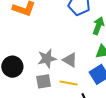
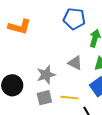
gray triangle: (70, 60) -> (75, 63), moved

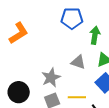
orange L-shape: (20, 27) -> (19, 33), turned -40

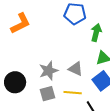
gray triangle: (78, 62) -> (76, 69), moved

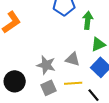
gray star: (49, 71) -> (46, 65), turned -30

